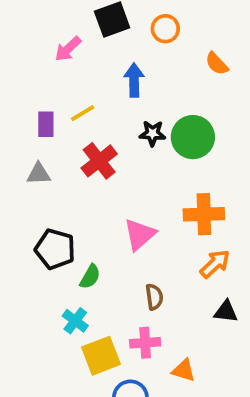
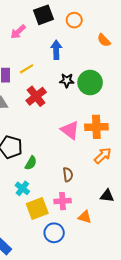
pink triangle: (140, 234) -> (70, 130), moved, turned -42
black triangle: (226, 312) -> (107, 196), moved

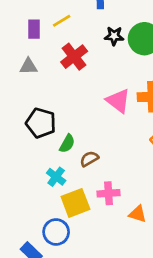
brown semicircle: (68, 175) -> (89, 159), moved, turned -112
blue circle: (54, 233) -> (56, 232), moved

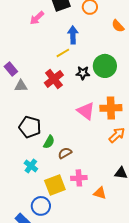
yellow line: (62, 21) -> (63, 53), moved
purple rectangle: (34, 29) -> (11, 69), moved, turned -40
black star: (114, 36) -> (83, 73), moved
cyan cross: (56, 177) -> (31, 166), moved

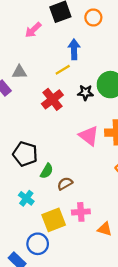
gray triangle: (21, 86) -> (19, 72), moved

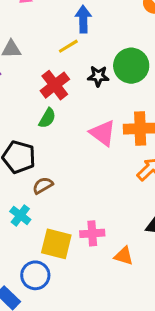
green semicircle: (47, 171) -> (47, 118), moved
brown semicircle: (65, 184) -> (43, 185), moved
yellow square: (54, 220) -> (56, 244), turned 35

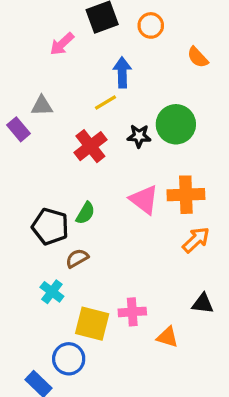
green semicircle: (47, 118) -> (85, 213), moved

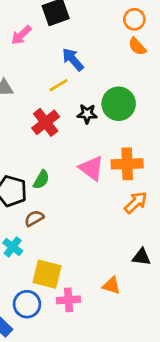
orange circle: (151, 25) -> (134, 19), moved
blue arrow: (122, 72) -> (73, 59), turned -40
pink cross: (132, 312) -> (68, 300), moved

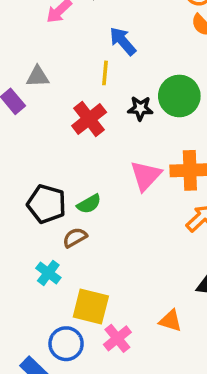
yellow line: (58, 85) -> (105, 73), turned -54
pink triangle: (91, 168) -> (146, 176), turned 36
green semicircle: (41, 180) -> (89, 204), moved, turned 30
pink cross: (68, 300) -> (117, 338), turned -35

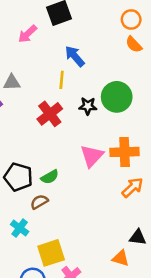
yellow square: (91, 307) -> (51, 253), turned -32
orange triangle: (170, 321) -> (121, 258), moved

